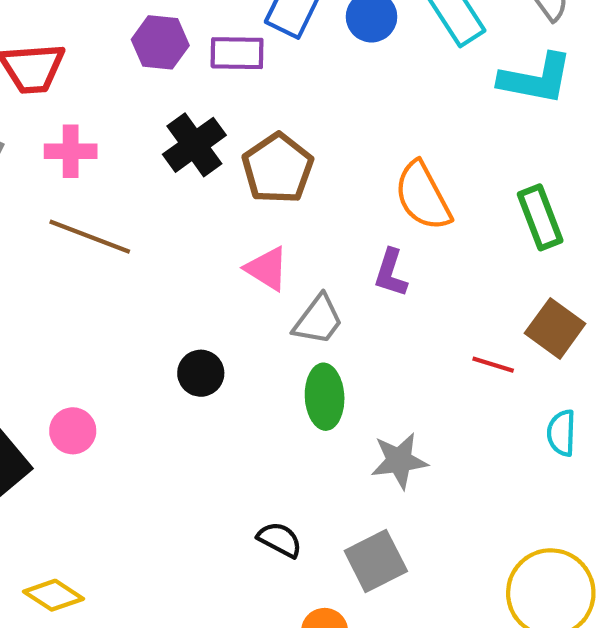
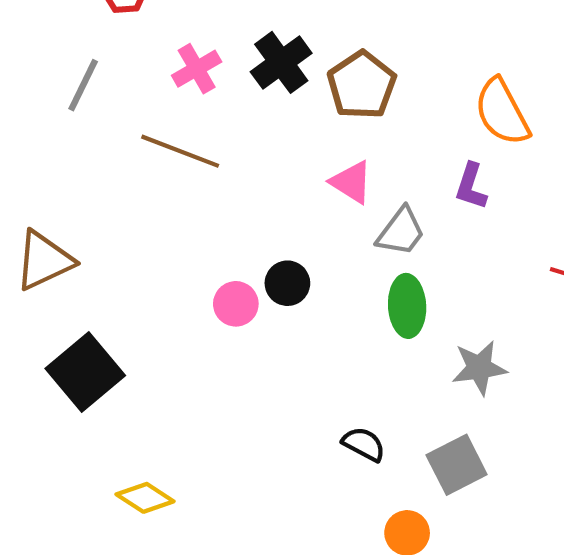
pink cross: (71, 151) -> (197, 69), moved, turned -30
pink circle: (73, 431) -> (236, 304), moved

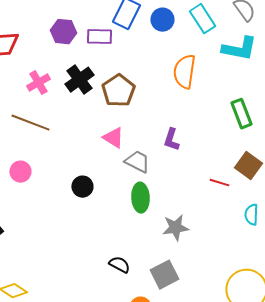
orange semicircle: (502, 112) -> (184, 72), moved, turned 36
gray trapezoid: (401, 232) -> (137, 162), turned -100
pink circle: (236, 304) -> (20, 172), moved

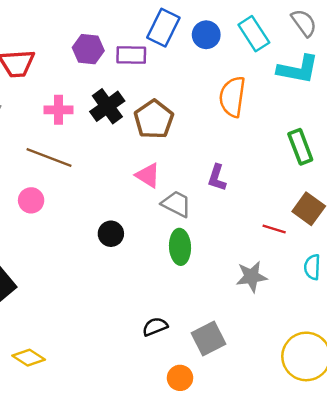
pink cross: (38, 83) -> (58, 110), turned 30
pink circle: (20, 172) -> (31, 200), moved
gray star: (175, 228) -> (251, 277), moved
black semicircle: (119, 265) -> (155, 327), turned -50

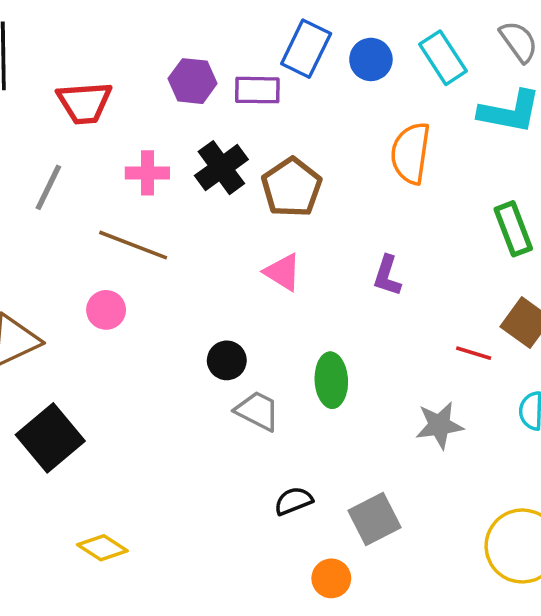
gray trapezoid: (176, 204) -> (257, 411), moved

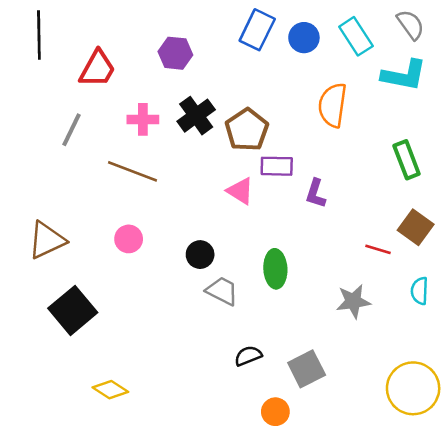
purple rectangle: (257, 90) -> (277, 166), moved
red trapezoid: (84, 103) -> (97, 69), turned -57
pink circle: (106, 310) -> (129, 239), moved

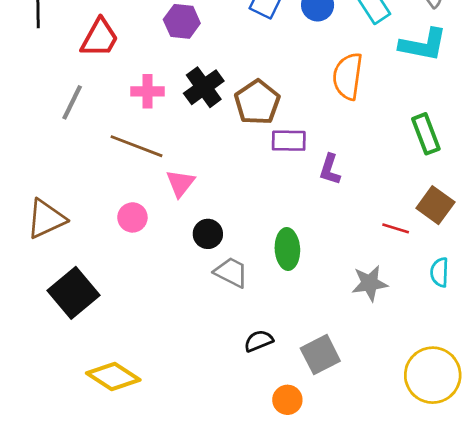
pink triangle: (240, 191) -> (180, 183), moved, turned 36
yellow diamond: (110, 390) -> (113, 376), size x1.4

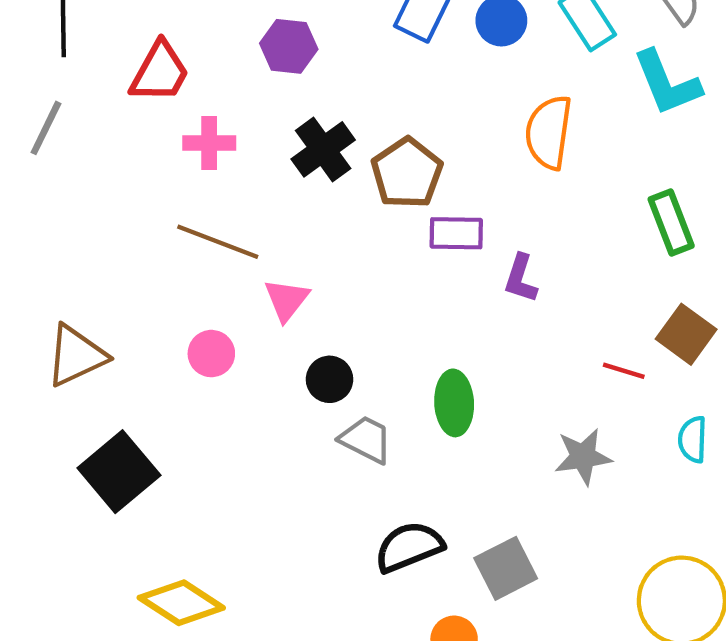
cyan L-shape: (423, 45) -> (667, 83), turned 57
pink cross: (148, 91) -> (209, 143), moved
gray line: (72, 102) -> (46, 128), moved
black semicircle: (259, 341) -> (409, 547), size x1.5

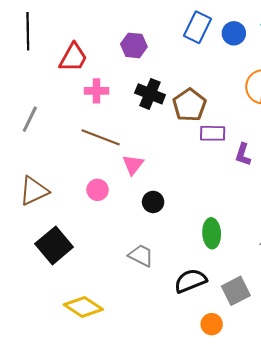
gray line: (46, 128) -> (30, 119), moved
black cross: (323, 149) -> (150, 94), turned -32
green ellipse: (454, 403) -> (212, 233), moved
gray trapezoid: (366, 439) -> (141, 255), moved

